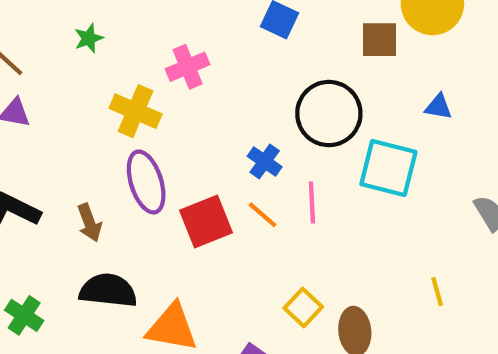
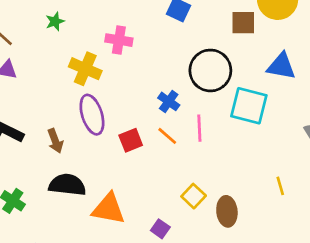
pink cross: (188, 67) -> (119, 40), turned 32
blue triangle: (438, 107) -> (281, 66), size x1.6
red square: (206, 222) -> (131, 140), size x0.7

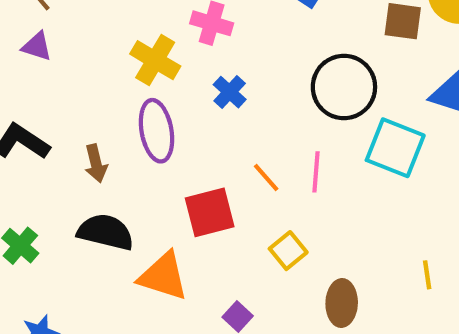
blue cross: (169, 101) -> (230, 92), moved
red square: (131, 140) -> (210, 212), moved, size x1.4
yellow square: (194, 196) -> (288, 251), moved

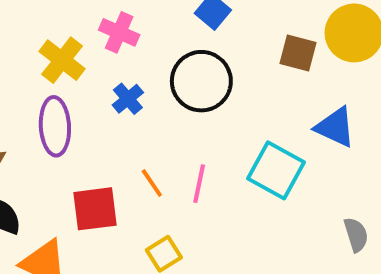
black circle: (344, 87) -> (201, 81), moved

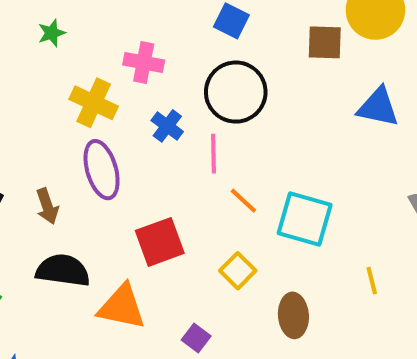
cyan square: (276, 170) -> (305, 219), moved
orange line: (152, 183) -> (243, 201), moved
pink line: (199, 184) -> (213, 154), moved

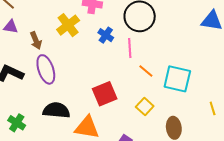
yellow cross: (94, 103) -> (68, 25), turned 30
purple ellipse: (102, 170) -> (46, 69), moved
brown arrow: (47, 206) -> (36, 40), moved

